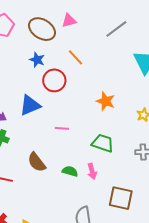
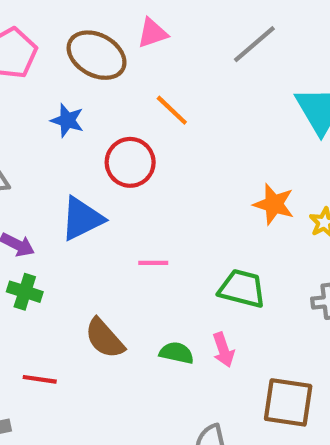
blue star: (37, 60) -> (67, 120), moved
orange star: (106, 101) -> (274, 204), moved

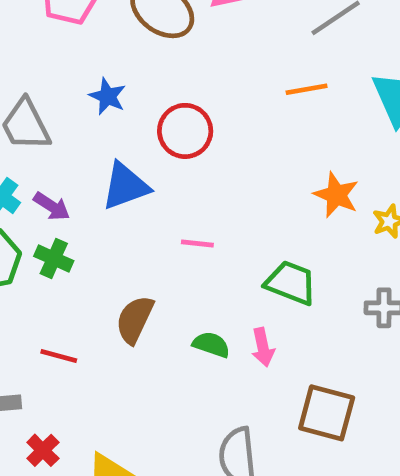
orange line: (172, 110) -> (307, 89), moved, turned -60
blue star: (67, 120) -> (107, 96), moved
brown semicircle: (105, 338) -> (135, 320), turned 60

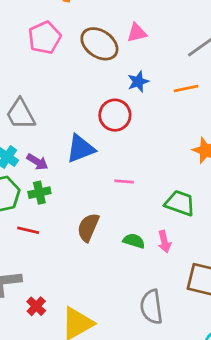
blue star: (107, 96) -> (138, 82), moved, turned 30
green cross: (54, 258) -> (39, 193), turned -35
red line: (59, 356) -> (28, 230), moved

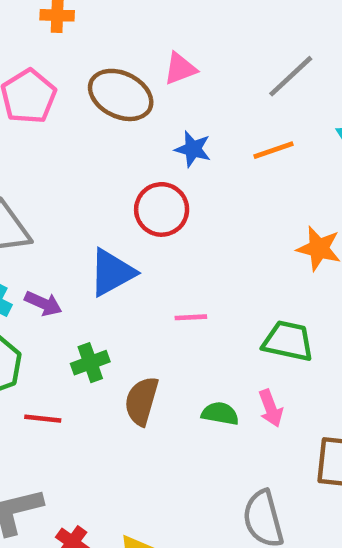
blue star: (138, 82) -> (193, 149), turned -30
green cross: (39, 193) -> (90, 363), moved

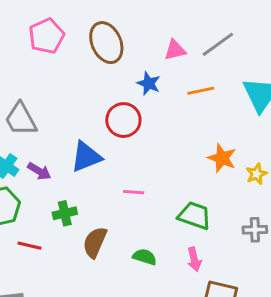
pink triangle: (180, 69) -> (175, 50), moved
brown ellipse: (121, 95) -> (106, 43), turned 33
pink arrow: (271, 408) -> (194, 259), moved

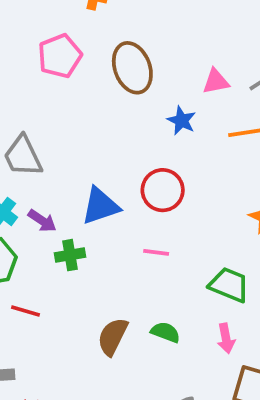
red circle: (123, 120) -> (163, 190), moved
green cross: (65, 213) -> (70, 255), moved
brown semicircle: (95, 242) -> (113, 337), moved

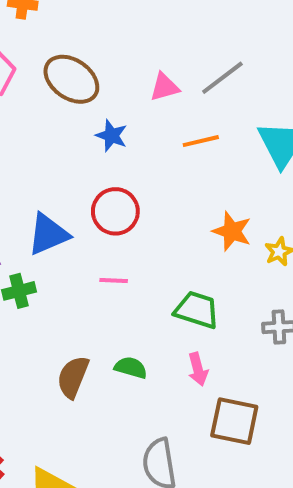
brown ellipse: (132, 68) -> (71, 79), turned -30
blue star: (181, 121) -> (112, 136), moved

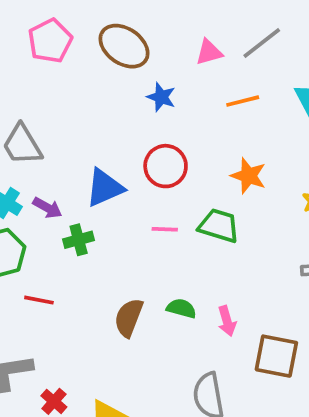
orange star: (232, 231) -> (248, 176), moved
green trapezoid: (197, 310) -> (219, 226), moved
pink arrow: (198, 369) -> (227, 321), moved

